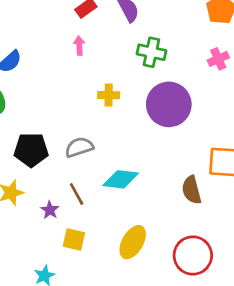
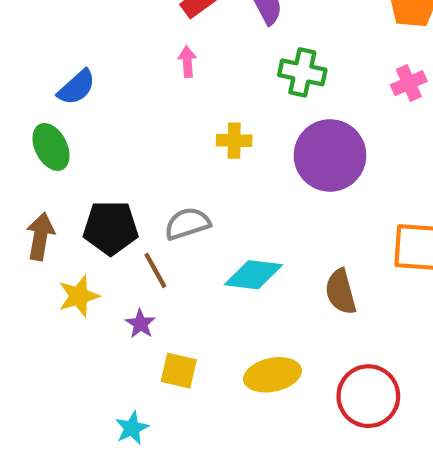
brown semicircle: (192, 190) -> (341, 292), moved
brown line: (77, 194) -> (155, 270), moved
yellow ellipse: (133, 242) -> (272, 375), turned 48

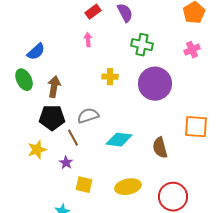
brown arrow: (40, 236) -> (54, 87), moved

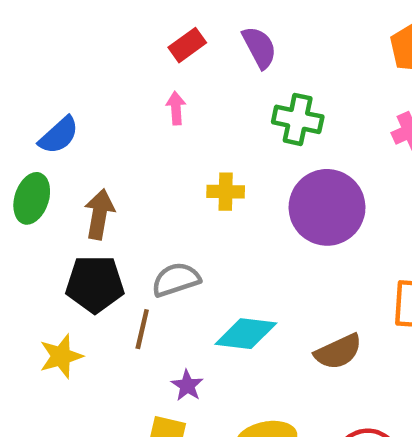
green ellipse: (24, 80) -> (32, 198), turned 45
brown line: (73, 138) -> (142, 329), turned 42
brown semicircle: (160, 148) -> (338, 352), turned -100
purple star: (66, 163) -> (187, 385), moved

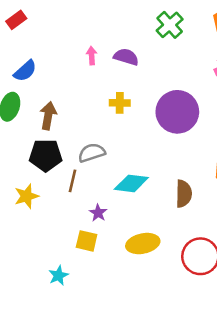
red rectangle: (187, 45) -> (16, 20), moved
purple semicircle: (259, 47) -> (126, 57), moved, turned -45
green cross: (298, 119) -> (170, 25), moved, turned 36
brown semicircle: (338, 352) -> (184, 194), turned -64

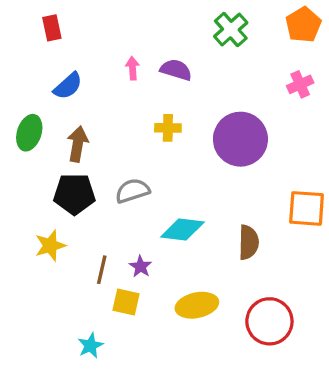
red rectangle: (16, 20) -> (52, 28), moved, turned -66
blue semicircle: (25, 71) -> (68, 86), moved
brown line: (72, 181) -> (102, 270), moved

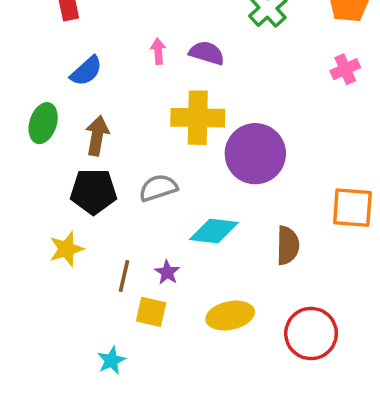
yellow cross: (168, 128) -> (198, 118), size x1.8
purple circle: (240, 139) -> (255, 154), moved

